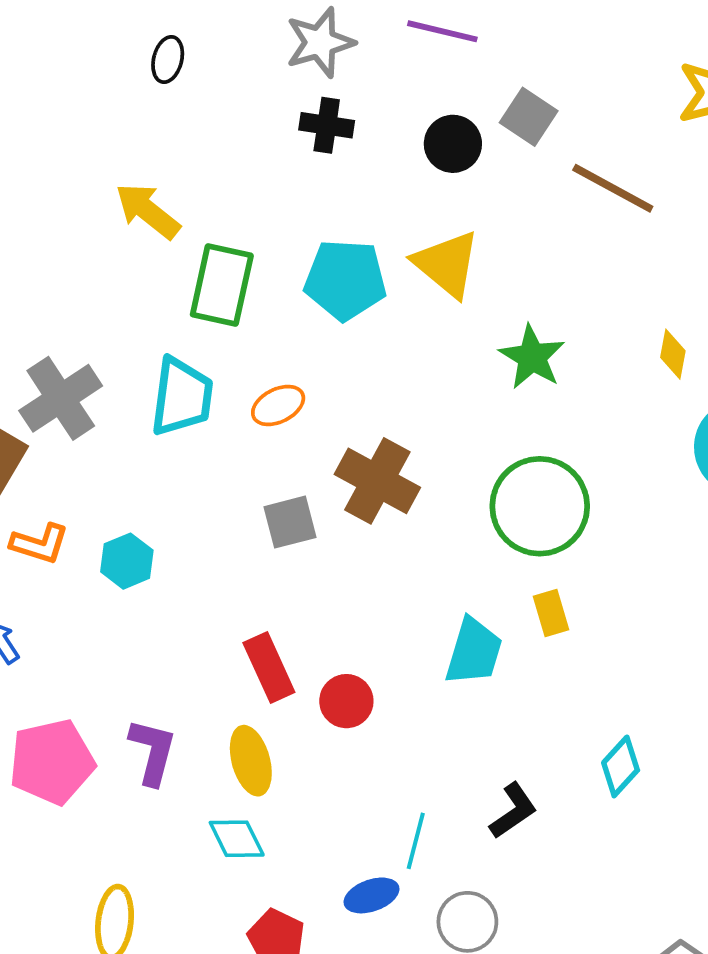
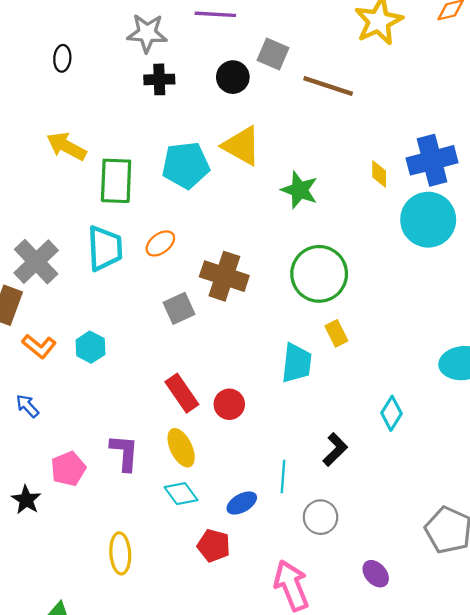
gray star: (320, 43) -> (147, 33), turned 30
orange L-shape: (40, 544) -> (39, 346), turned 32
pink pentagon: (52, 762) -> (68, 469), size x0.7
blue ellipse: (371, 895) -> (242, 503), moved

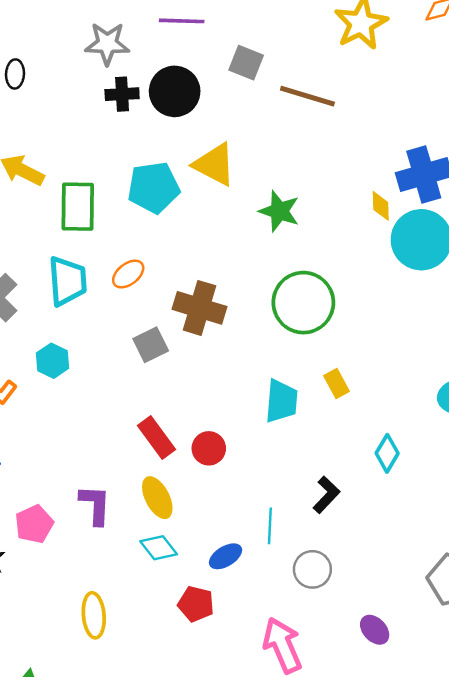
black circle: (233, 77) -> (175, 91), moved, size x1.4
yellow diamond: (379, 174) -> (381, 206), moved
yellow rectangle: (336, 333) -> (336, 384), moved
cyan hexagon: (90, 347) -> (53, 361), moved

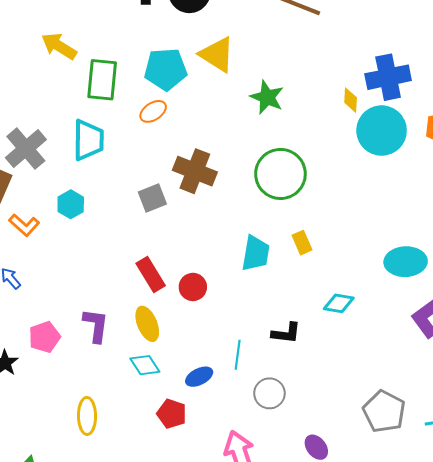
orange ellipse: (128, 274) -> (153, 111), moved
cyan diamond: (387, 453) -> (339, 303), turned 64
black L-shape: (326, 495) -> (286, 333), turned 48

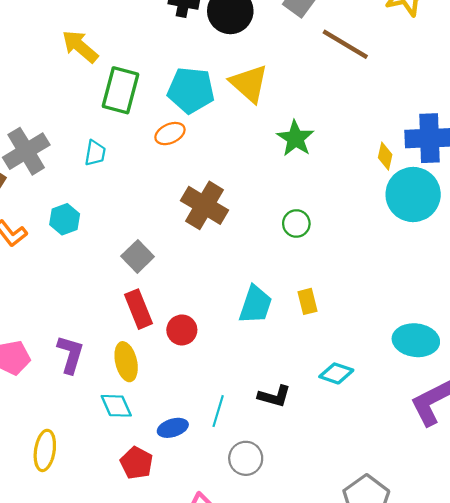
cyan trapezoid: (88, 140) -> (95, 153), size x0.6
green circle: (280, 174) -> (296, 223), size x0.5
gray square: (152, 198) -> (138, 256), moved, turned -32

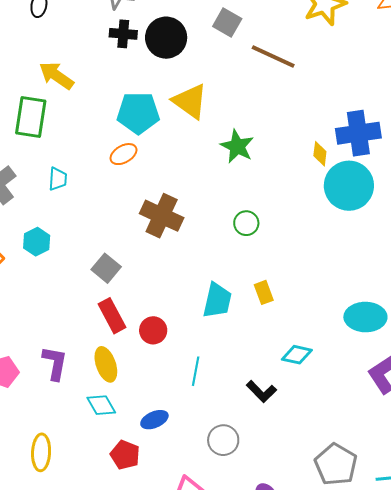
yellow arrow: (80, 46) -> (56, 76), moved
green rectangle: (120, 90) -> (31, 117), moved
black L-shape: (274, 396) -> (261, 391), moved, turned 36
cyan line: (218, 411) -> (196, 371), moved

